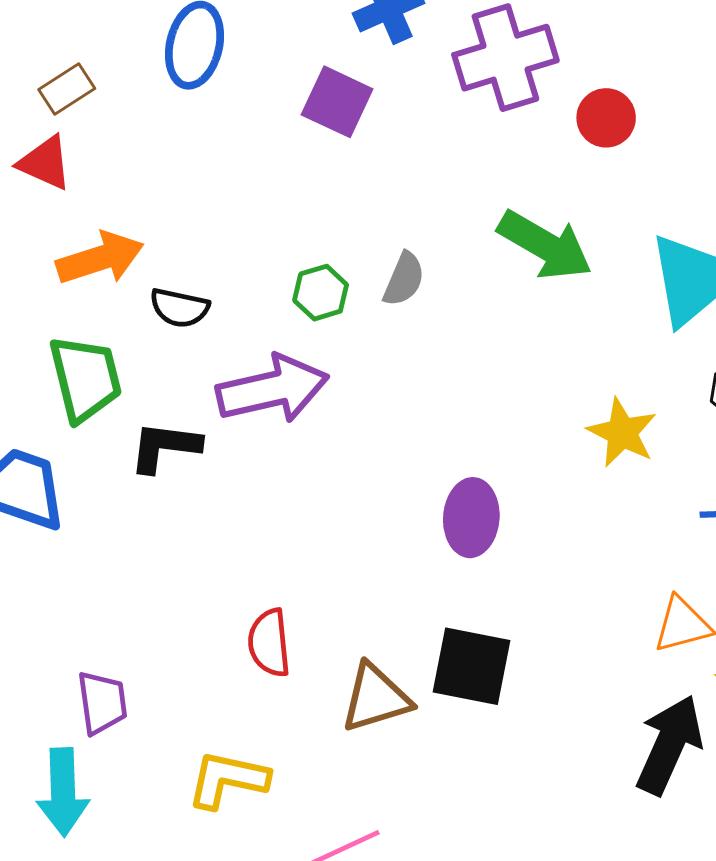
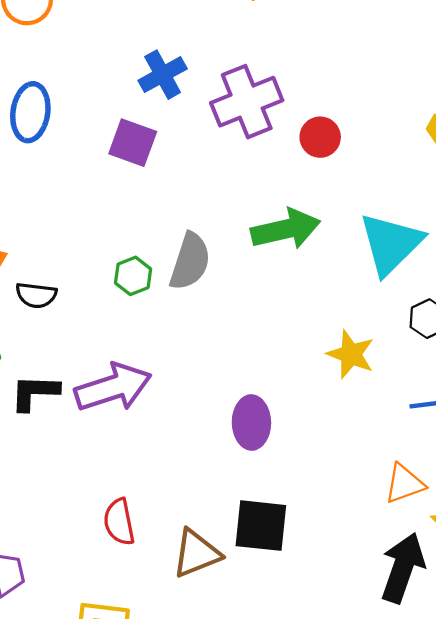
green arrow: (545, 245) -> (286, 229), turned -38
gray semicircle: (404, 279) -> (190, 261), size x1.5
purple arrow: (272, 389) -> (113, 387), moved

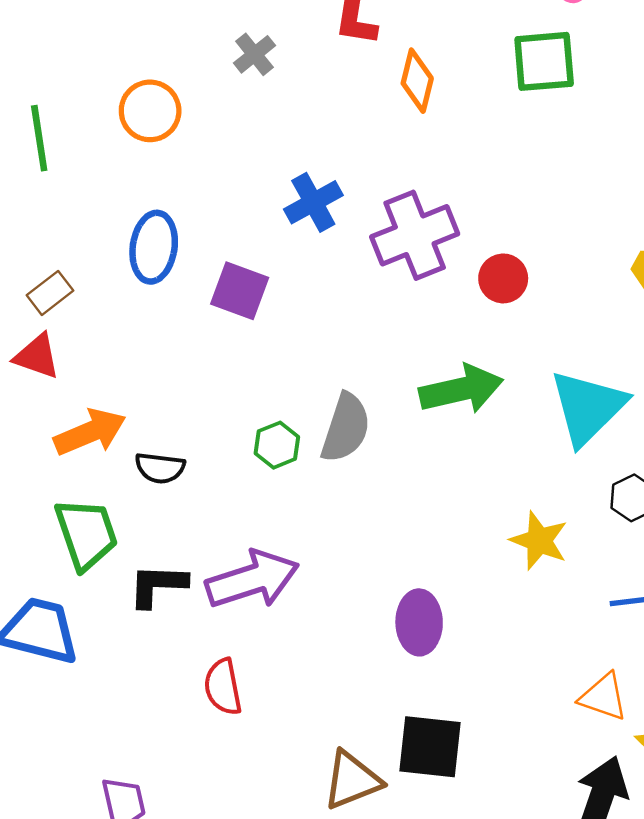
purple square: (133, 143) -> (240, 291), moved
orange triangle: (404, 484) -> (603, 697), turned 39
red semicircle: (119, 522) -> (223, 687), moved

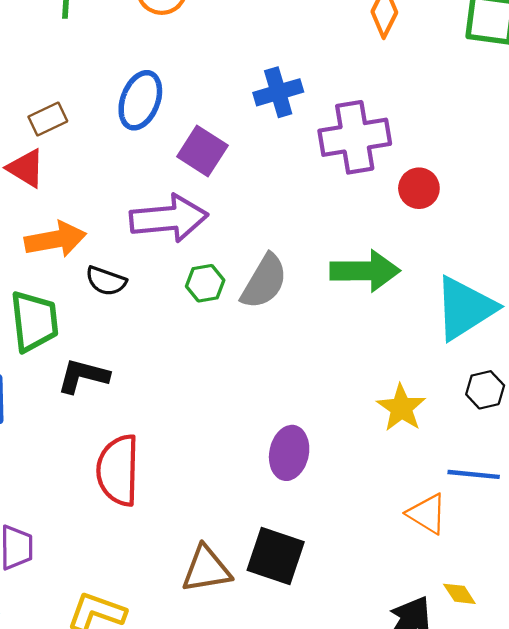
purple arrow: (252, 580) -> (169, 218), moved
red semicircle: (223, 687) -> (118, 470), size x1.5
orange triangle: (603, 697) -> (427, 514), moved

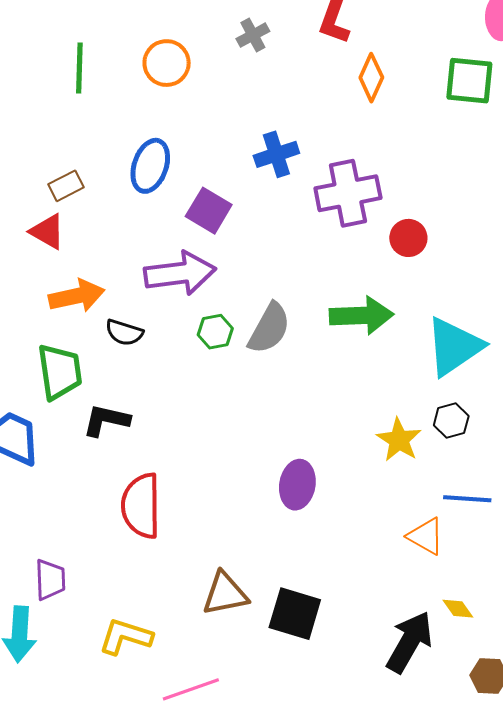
black hexagon: (485, 390) -> (451, 421), moved
black square: (276, 556) -> (295, 614), moved

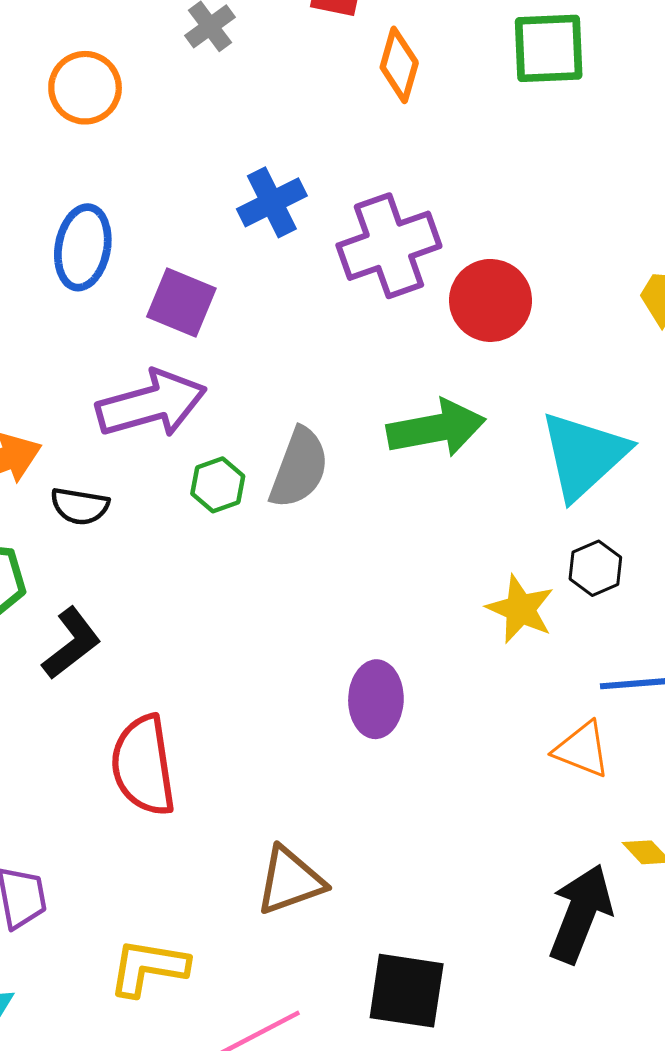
red circle: (408, 238) -> (491, 300), size x1.4
black L-shape: (106, 420) -> (72, 643), turned 138
black square: (295, 614) -> (407, 991), moved

